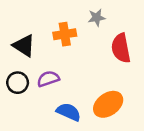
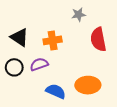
orange cross: (65, 34) -> (53, 40), moved
orange ellipse: (108, 104) -> (88, 85), turned 35

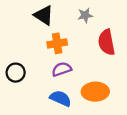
black triangle: (19, 37) -> (44, 15), moved
purple semicircle: (39, 64) -> (62, 69), moved

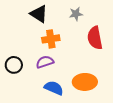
purple semicircle: (62, 69) -> (45, 62), moved

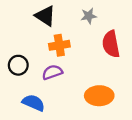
black circle: (14, 65) -> (18, 65), moved
blue semicircle: (54, 88) -> (34, 103), moved

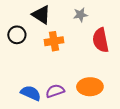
black circle: (18, 65) -> (17, 35), moved
purple semicircle: (52, 72) -> (55, 91), moved

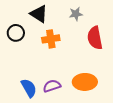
blue semicircle: (31, 93) -> (29, 88), turned 36

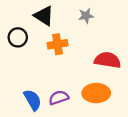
red semicircle: (95, 38) -> (108, 60), moved, turned 110

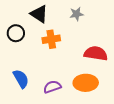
blue semicircle: (33, 100) -> (21, 79), moved

